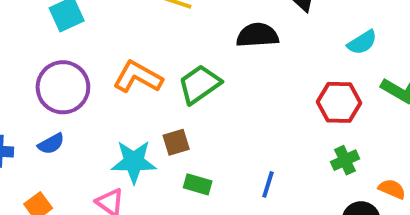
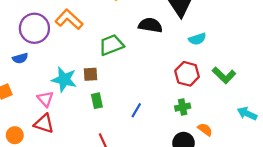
cyan semicircle: (362, 42) -> (197, 39), moved
orange L-shape: (138, 77) -> (69, 19), moved
green rectangle: (198, 184) -> (97, 101), turned 48

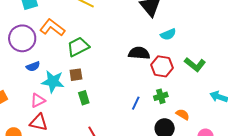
black semicircle: (150, 25) -> (139, 53), moved
green trapezoid: (111, 45) -> (78, 47), moved
blue semicircle: (20, 58) -> (33, 66), moved
pink triangle: (45, 99) -> (38, 100), turned 49
blue line: (136, 110) -> (136, 103), moved

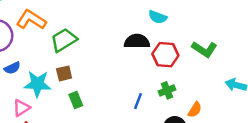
cyan semicircle: (168, 34) -> (158, 17), moved, turned 49
orange semicircle: (183, 114) -> (195, 110), turned 96

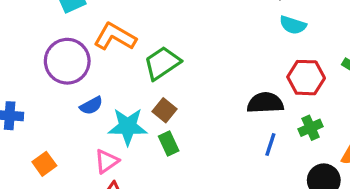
black semicircle: (137, 41) -> (265, 103), moved
brown square: (64, 73) -> (165, 110), turned -35
green rectangle: (76, 100) -> (169, 143), moved

